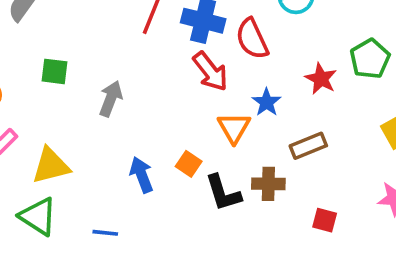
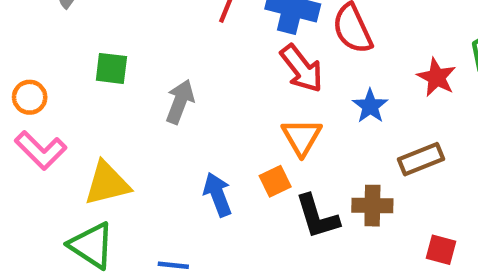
orange triangle: (234, 128) -> (302, 137), moved
orange square: (189, 164) -> (275, 181), turned 30

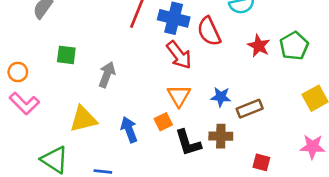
red star: (437, 77) -> (259, 46), moved
blue star: (370, 106) -> (221, 97), moved, turned -30
yellow triangle: (107, 183) -> (83, 119), moved

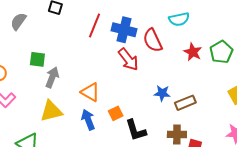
gray arrow: (107, 75) -> (52, 77), moved
orange triangle: (179, 96) -> (90, 92), moved, turned -30
brown cross: (221, 136) -> (177, 134), moved

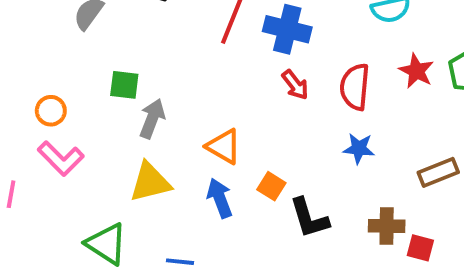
red semicircle: (153, 40) -> (355, 87), moved, turned 30
red arrow: (128, 59) -> (295, 85), size x0.7
brown rectangle: (185, 103) -> (438, 172), moved
orange square: (116, 113) -> (271, 186), turned -32

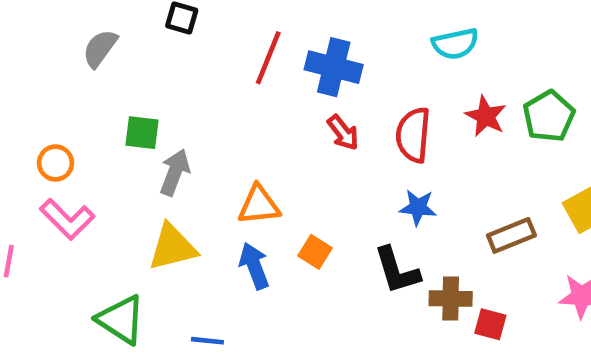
orange triangle: (224, 146) -> (259, 205), turned -36
black L-shape: (309, 218) -> (397, 271), moved

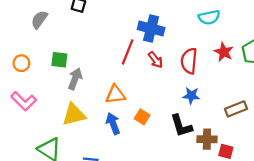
red line: (268, 58) -> (128, 52), moved
orange circle: (56, 163) -> (21, 63), moved

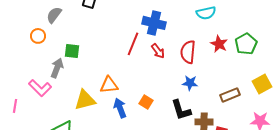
orange circle: (21, 63) -> (38, 36), moved
gray arrow: (75, 79) -> (57, 68), moved
orange triangle: (115, 94) -> (109, 85), moved

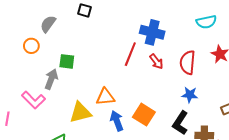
orange square: (146, 102) -> (144, 115), size x1.5
black L-shape: (181, 110) -> (180, 123), turned 50

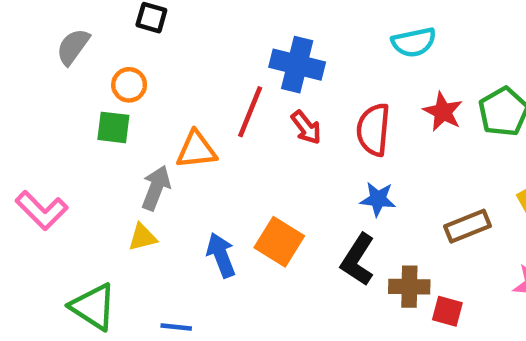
orange circle: (31, 46) -> (129, 85), moved
gray arrow: (51, 79) -> (156, 188), moved
orange triangle: (105, 97) -> (196, 150), moved
yellow triangle: (80, 112) -> (143, 237), size x0.6

